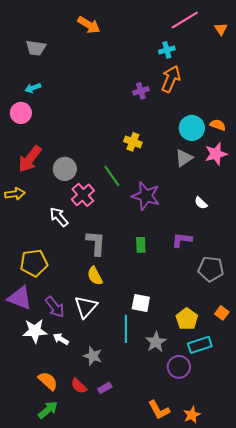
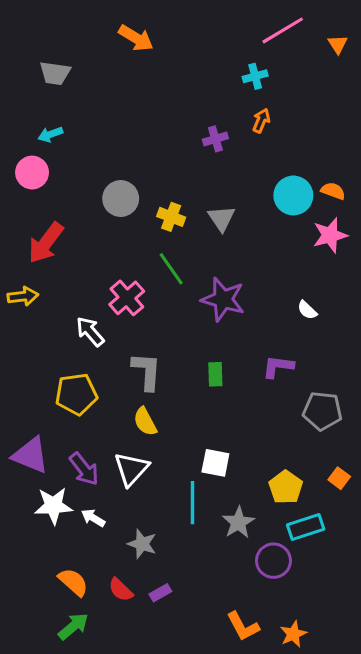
orange arrow: (171, 79) -> (261, 121), size x0.6
yellow cross: (133, 142) -> (171, 217), moved
gray triangle: (184, 158) -> (222, 218), moved, turned -30
gray circle: (65, 169) -> (121, 199), moved
yellow pentagon: (34, 263) -> (76, 394), moved

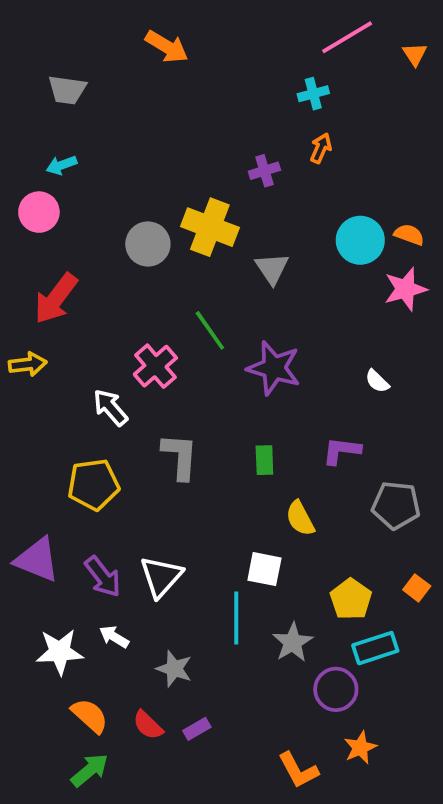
yellow cross: (171, 217) -> (210, 227), moved, size x1.6
yellow semicircle: (145, 422) -> (300, 518), moved
white star: (53, 506) -> (60, 652), moved
orange star: (293, 634) -> (360, 748), moved

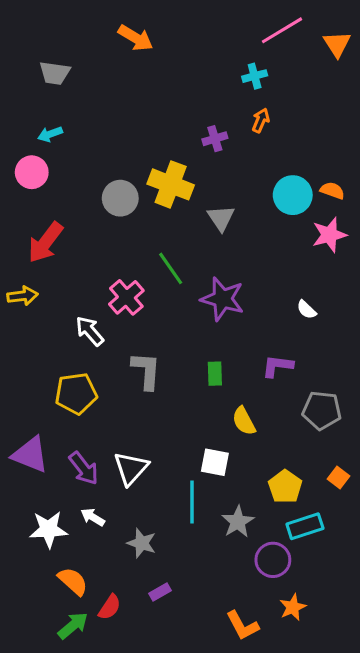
orange triangle: (415, 54) -> (337, 44), size x1.4
red semicircle: (148, 725) -> (110, 607), moved, turned -100

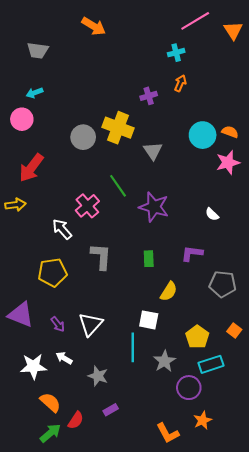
yellow semicircle: (244, 421) -> (169, 291), turned -120
purple arrow: (84, 468) -> (58, 324), size x0.7

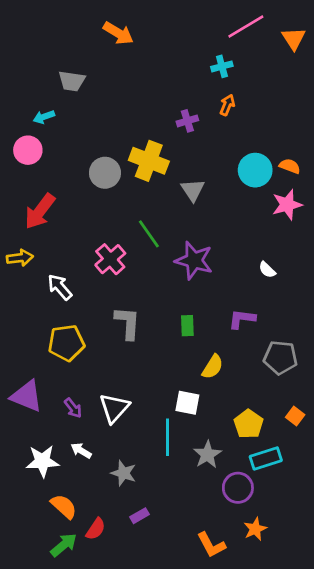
gray trapezoid: (38, 50) -> (72, 81), moved
white arrow: (62, 229) -> (60, 287), moved

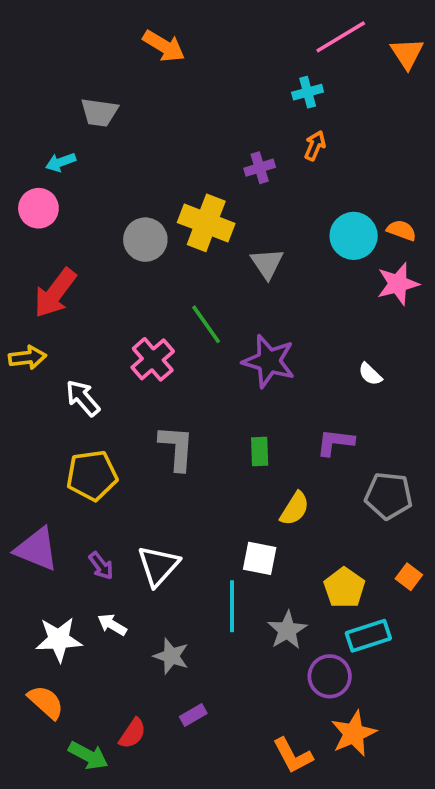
orange semicircle: (64, 506) -> (46, 702), moved
orange star: (255, 529) -> (354, 733), size x1.4
green arrow: (64, 545) -> (88, 756), turned 68

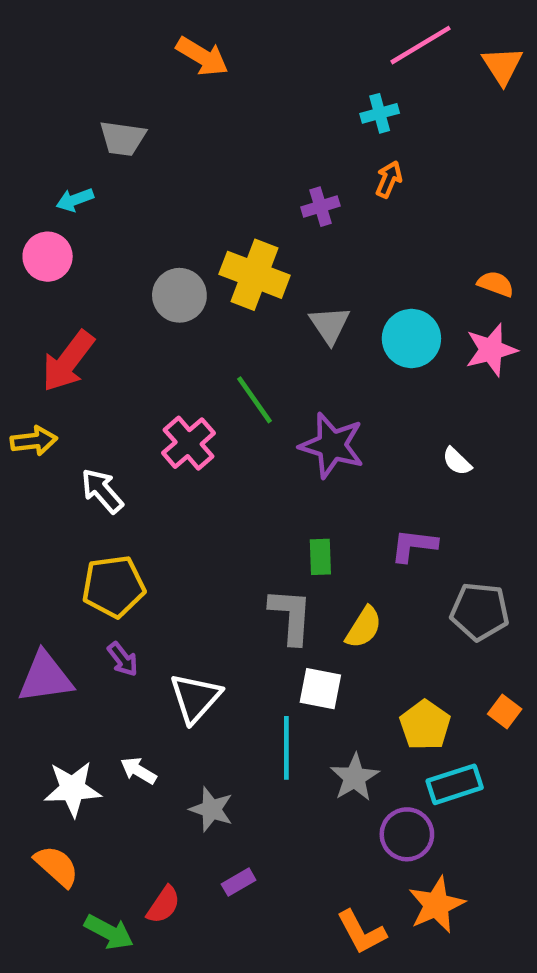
cyan circle: (354, 236) -> (411, 338), moved
gray L-shape: (177, 448) -> (291, 616), moved
purple triangle: (37, 549) -> (45, 677), turned -30
purple arrow: (101, 566) -> (123, 659), moved

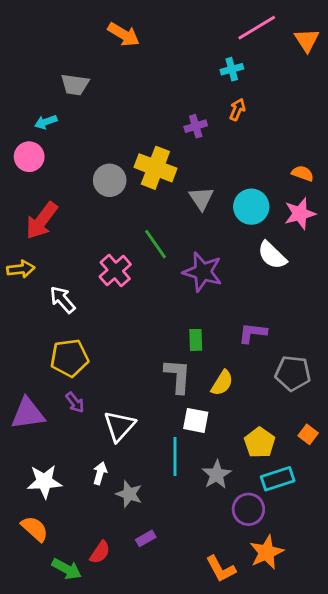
white semicircle: (457, 461) -> (272, 255), moved, size x1.6
white arrow: (139, 771) -> (100, 473), moved, turned 75

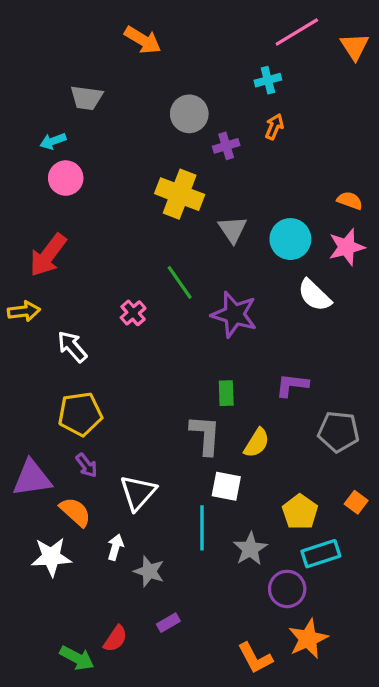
pink circle: (29, 157) -> (66, 178), moved
gray circle: (110, 180) -> (189, 114), moved
pink cross: (115, 271) -> (133, 313), size x0.7
orange semicircle: (35, 529) -> (75, 512), moved

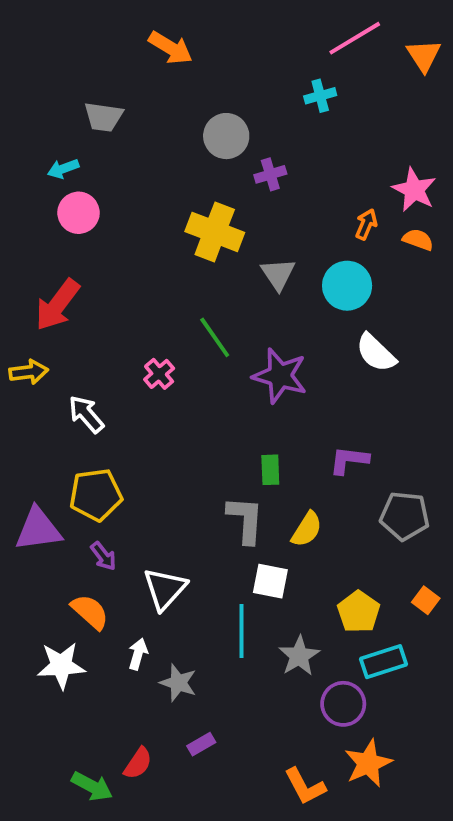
orange arrow: (274, 127) -> (366, 224), moved
pink star: (347, 247) -> (414, 190), moved, turned -30
purple triangle: (32, 478) -> (38, 529), moved

